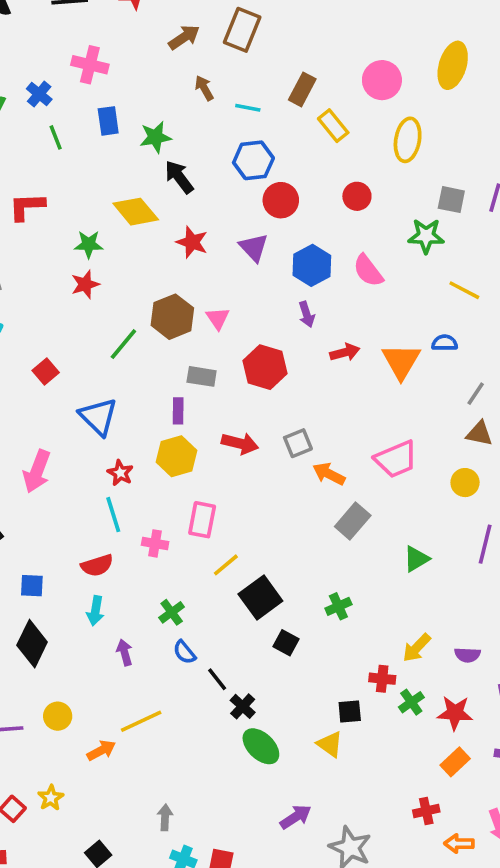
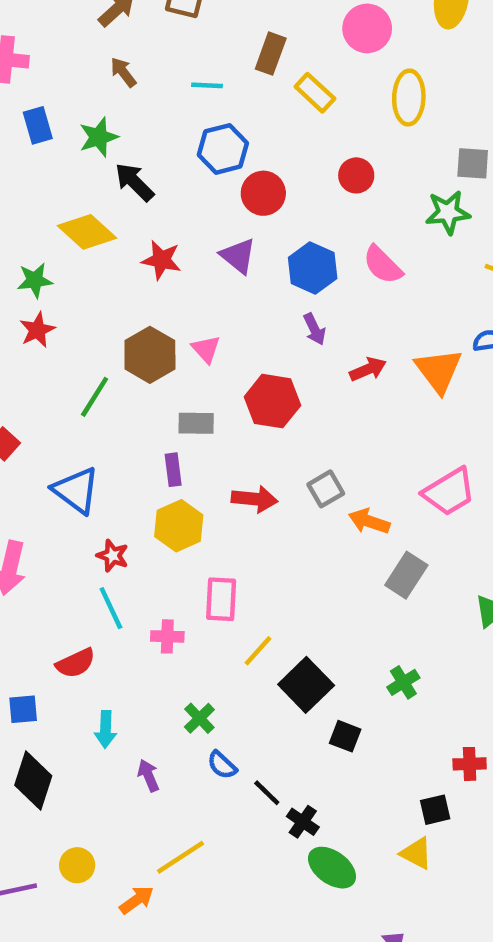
brown arrow: (204, 88) -> (123, 72), moved
red semicircle: (97, 565) -> (76, 663), moved

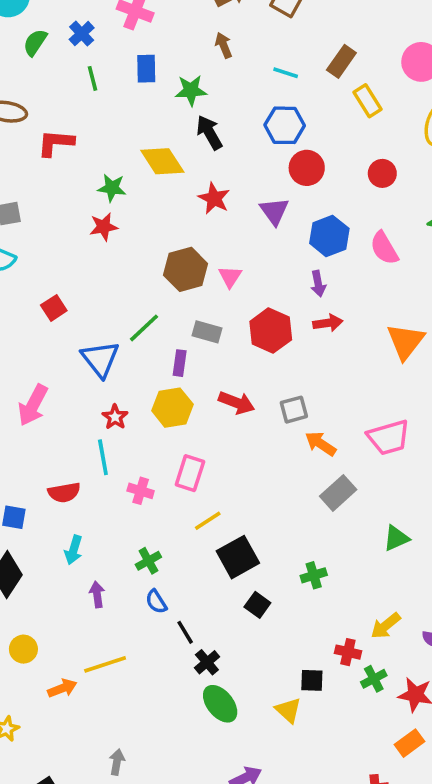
red arrow: (368, 369) -> (328, 323), moved
green line: (95, 397) -> (144, 328), moved

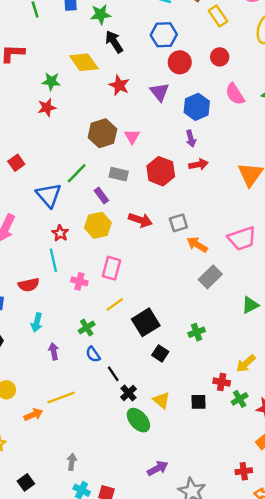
red circle: (382, 173) -> (220, 57), moved
pink semicircle: (384, 248) -> (235, 94), moved
purple rectangle: (180, 363) -> (101, 196), turned -42
yellow line: (208, 521) -> (115, 304), moved
yellow triangle: (288, 710) -> (162, 400), moved

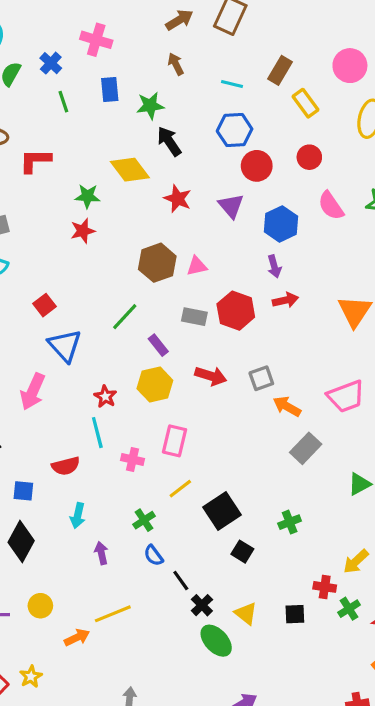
pink triangle: (132, 137) -> (197, 266), turned 49
gray rectangle: (119, 174) -> (194, 317), moved
blue triangle: (49, 195) -> (65, 346), moved

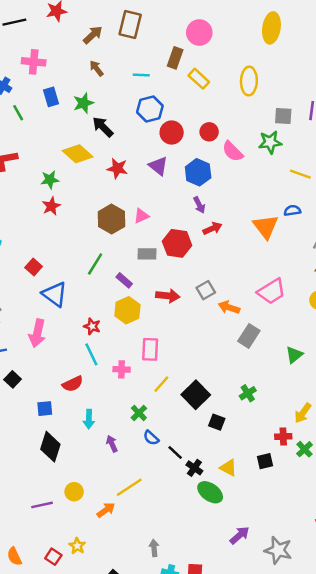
pink circle: (350, 66) -> (199, 32), moved
red circle: (309, 157) -> (209, 132), moved

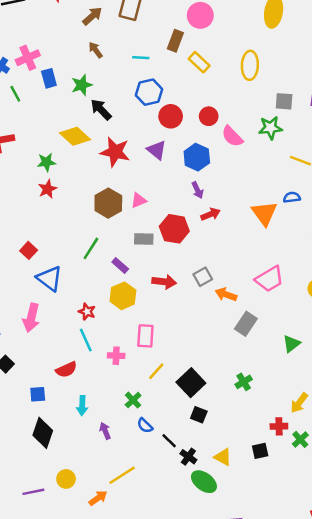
pink cross: (34, 62) -> (28, 58), moved, turned -30
red star: (117, 168) -> (115, 152), size x1.4
black square: (217, 422) -> (199, 415), moved

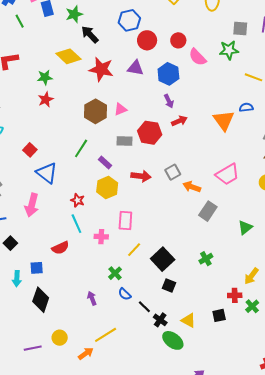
purple triangle: (157, 150) -> (135, 68), turned -30
cyan arrow: (82, 406) -> (17, 279), moved

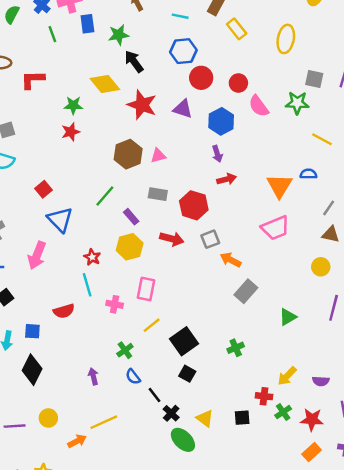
red hexagon: (150, 133) -> (194, 205), moved
pink trapezoid: (227, 174) -> (275, 228), moved

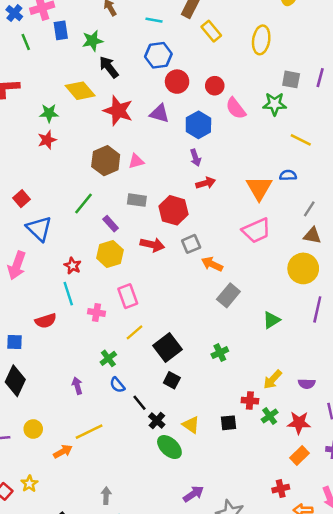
yellow circle: (321, 267) -> (303, 268), size x1.6
pink rectangle: (146, 289) -> (128, 296), turned -30

